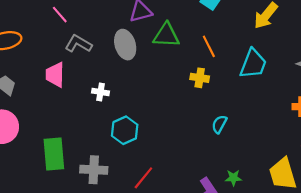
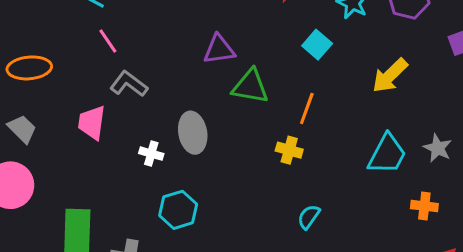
gray ellipse: (125, 45) -> (193, 133), moved
orange line: (209, 46) -> (307, 109), turned 40
cyan trapezoid: (253, 64) -> (387, 154), moved

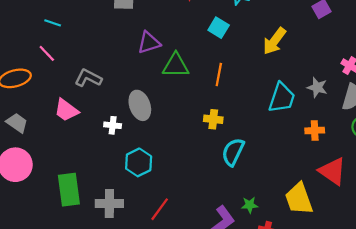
pink line: (108, 41) -> (47, 53), moved
pink trapezoid: (92, 123) -> (66, 110), turned -52
yellow cross: (289, 150) -> (213, 119), moved
cyan semicircle: (309, 217) -> (233, 152), size x1.5

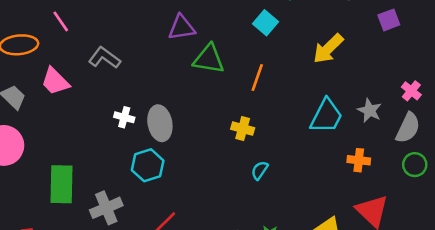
gray ellipse: (140, 105) -> (160, 123), moved
pink trapezoid: (66, 110) -> (55, 81), moved
cyan semicircle: (233, 152) -> (260, 170), size x0.6
gray cross: (109, 203) -> (106, 208), turned -32

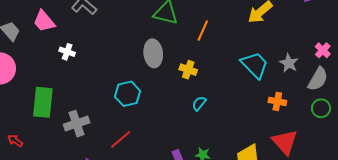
cyan trapezoid: (326, 116) -> (255, 65), turned -76
white cross: (124, 117) -> (67, 52), moved
gray ellipse: (160, 123) -> (153, 53), moved
cyan hexagon: (148, 165) -> (128, 94), moved

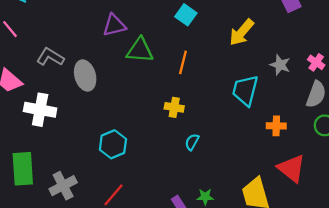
white cross: (67, 52) -> (40, 110), size x1.8
gray ellipse: (153, 53) -> (85, 76), moved
gray star: (289, 63) -> (280, 65), moved
cyan trapezoid: (255, 65) -> (245, 90), turned -112

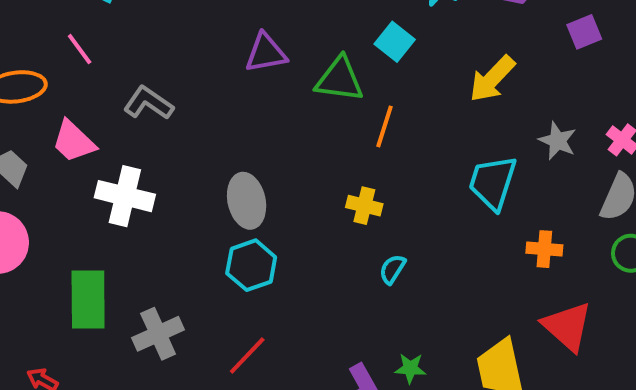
green triangle: (140, 50) -> (339, 79), moved
gray ellipse: (85, 76) -> (247, 201), moved

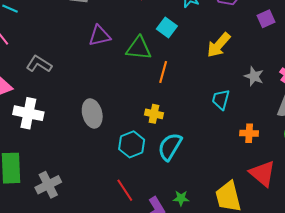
cyan trapezoid: (493, 183) -> (221, 99), size x0.7
cyan hexagon: (251, 265) -> (132, 144), moved
cyan semicircle: (392, 269) -> (170, 147), size x1.8
red line: (247, 356) -> (125, 190), moved, turned -75

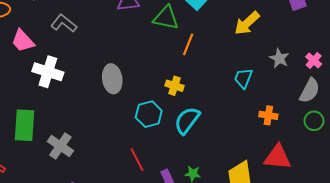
red triangle: (262, 173) -> (278, 157), turned -40
gray cross: (48, 185) -> (60, 146), turned -35

